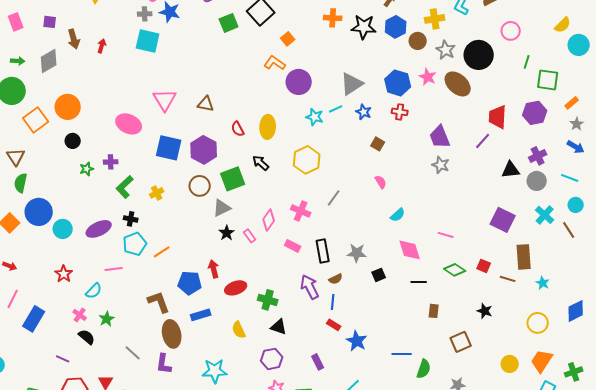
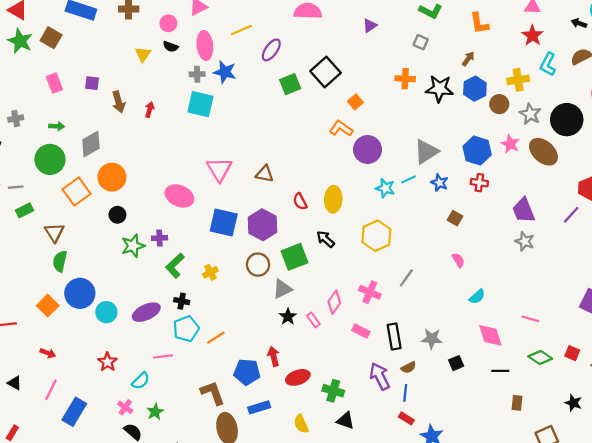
gray diamond: (49, 61) -> (91, 144), moved
green star: (87, 169) -> (133, 246), size x1.5

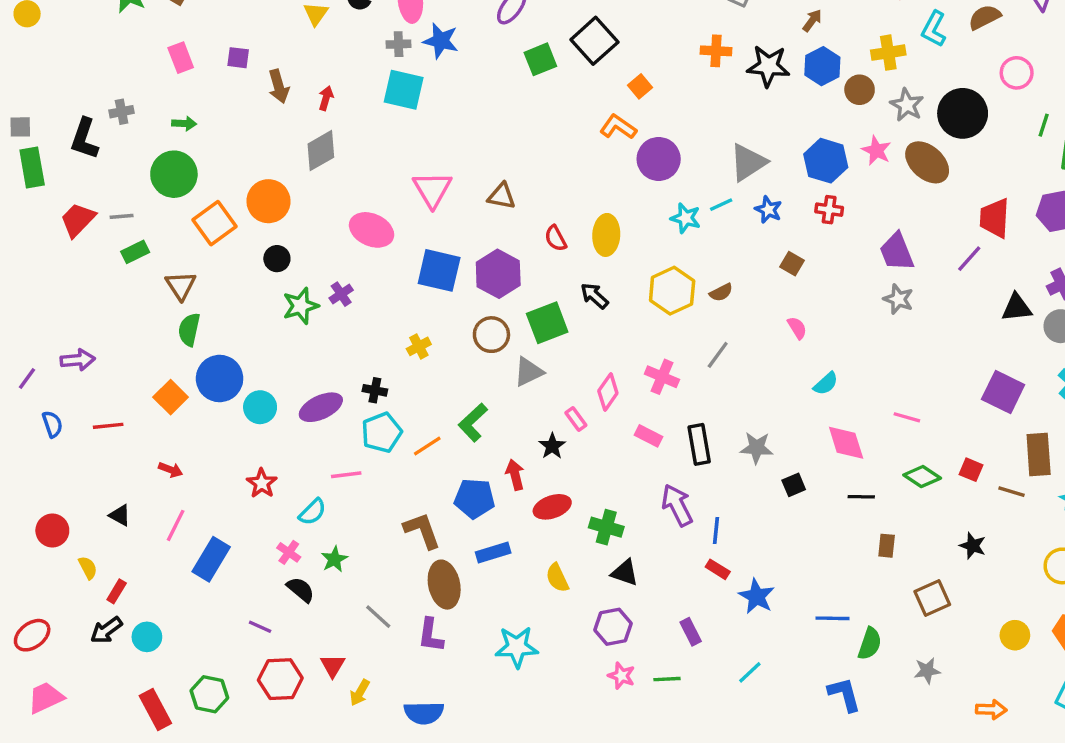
gray diamond: (91, 144) -> (321, 151), moved
purple cross: (160, 238) -> (341, 294), turned -32
green L-shape: (175, 266) -> (473, 422), moved
black star: (288, 317) -> (552, 446), moved
brown semicircle: (408, 367) -> (721, 292), moved

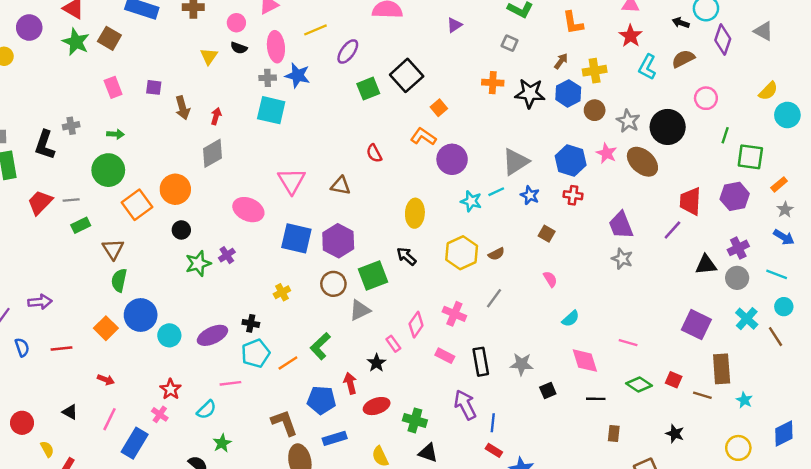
yellow cross: (888, 53) -> (595, 71), moved
red semicircle: (556, 238) -> (374, 153), moved
pink cross: (289, 552) -> (160, 414), moved

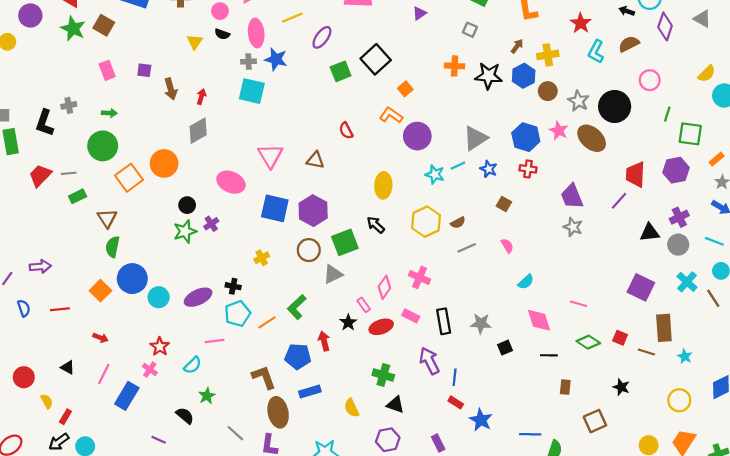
black circle: (181, 230) -> (187, 205), moved
gray line: (494, 298) -> (467, 248), moved, turned 30
red ellipse: (377, 406) -> (381, 327), moved

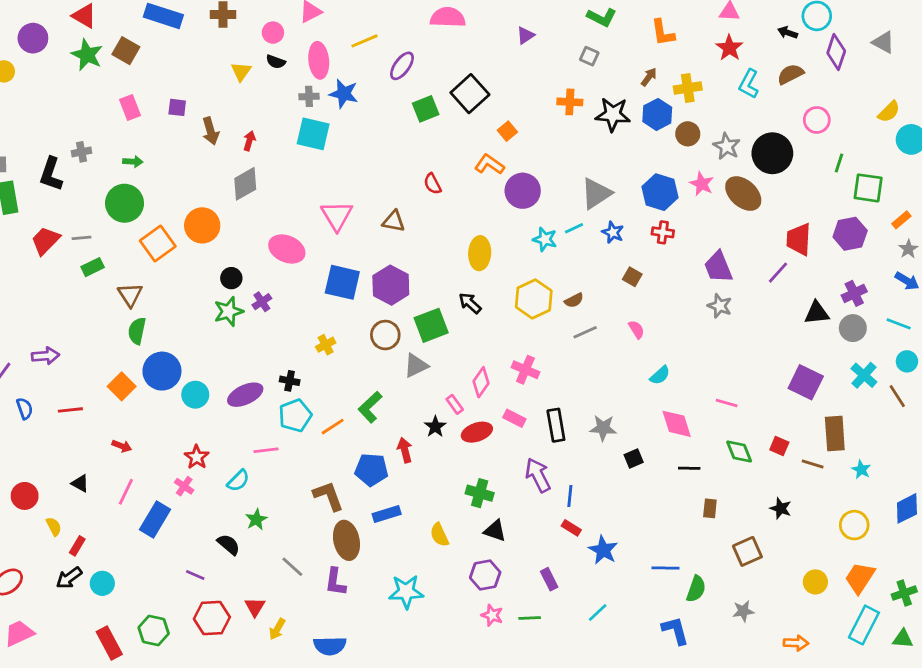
green diamond: (588, 342) -> (739, 452), turned 35

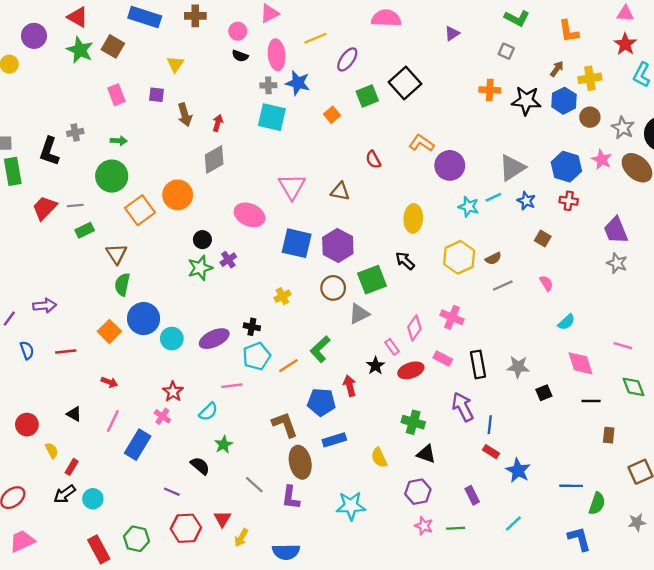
yellow triangle: (241, 71) -> (175, 64), moved
orange square: (507, 131) -> (332, 115), moved

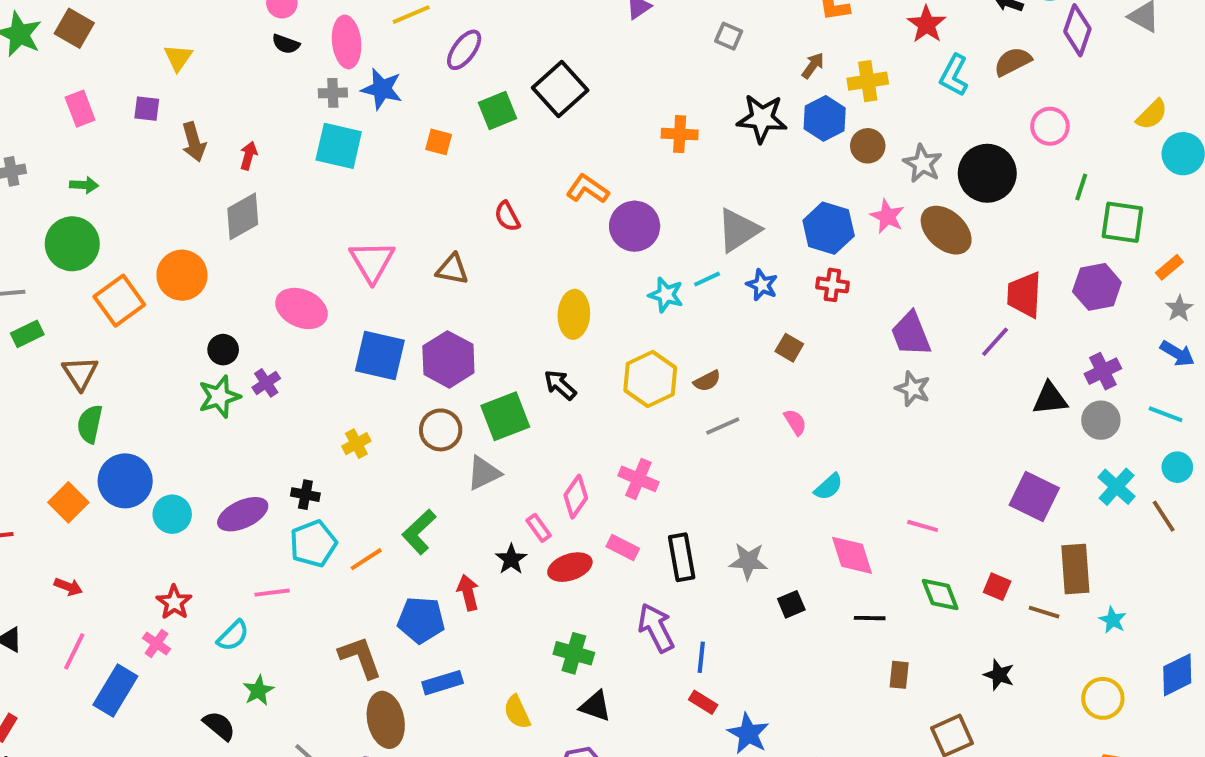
orange cross: (490, 90) -> (680, 134), moved
orange square: (332, 115) -> (439, 142), turned -35

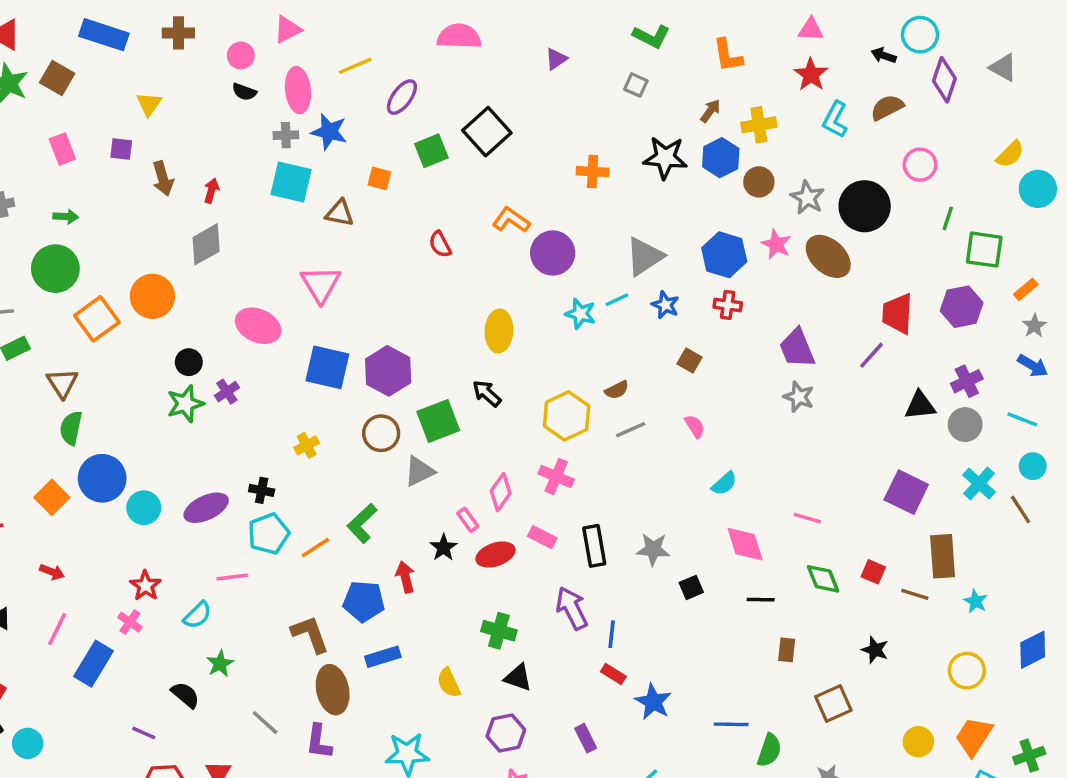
brown triangle: (452, 269) -> (340, 213), moved
yellow hexagon: (650, 379) -> (567, 416), moved

